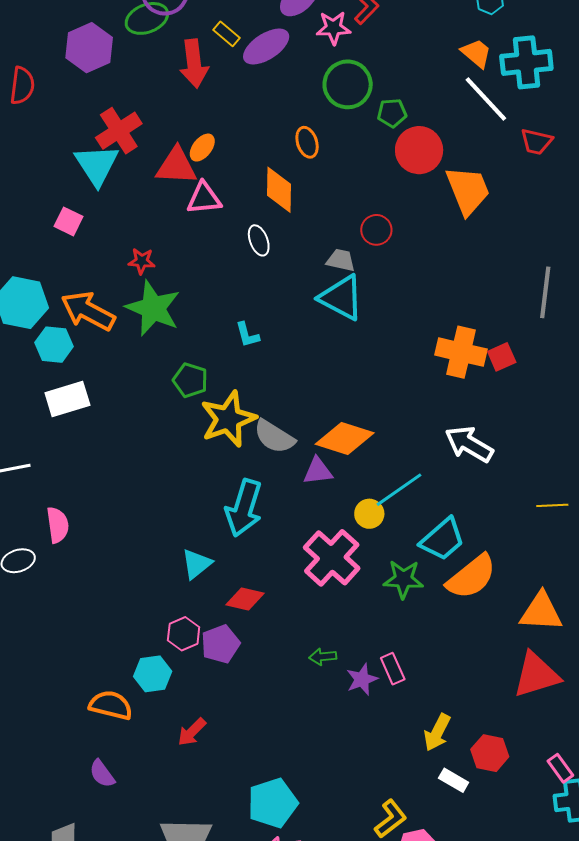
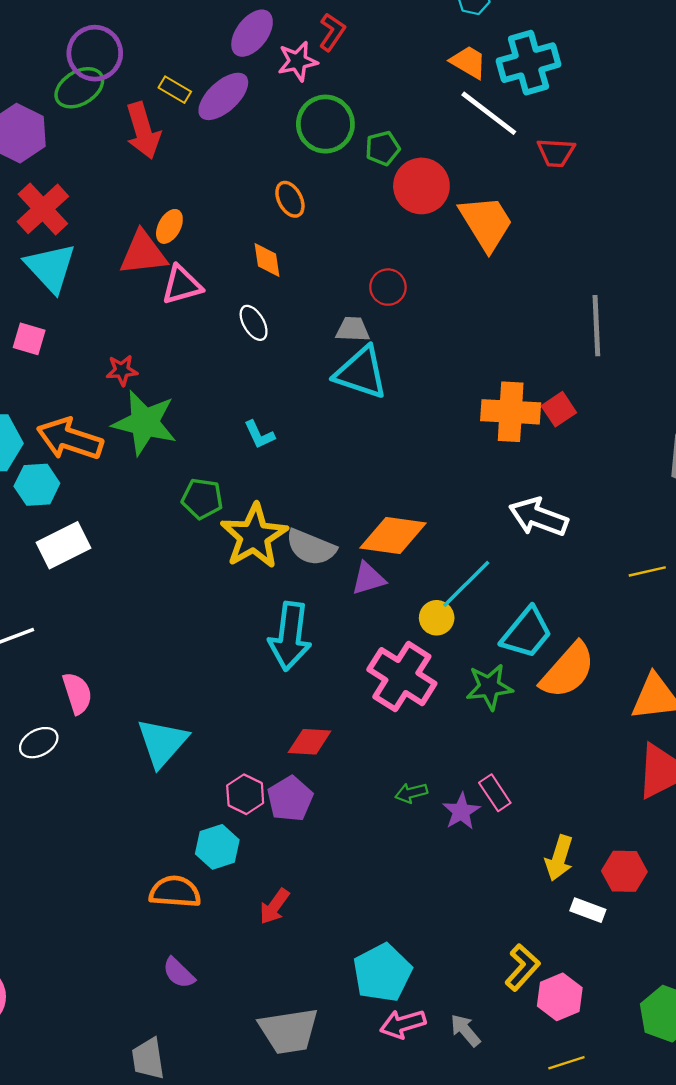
red cross: (119, 131) -> (43, 209), moved
orange diamond: (279, 190) -> (267, 260), size x0.7
cyan triangle: (197, 564) -> (162, 743), moved, size x1.4

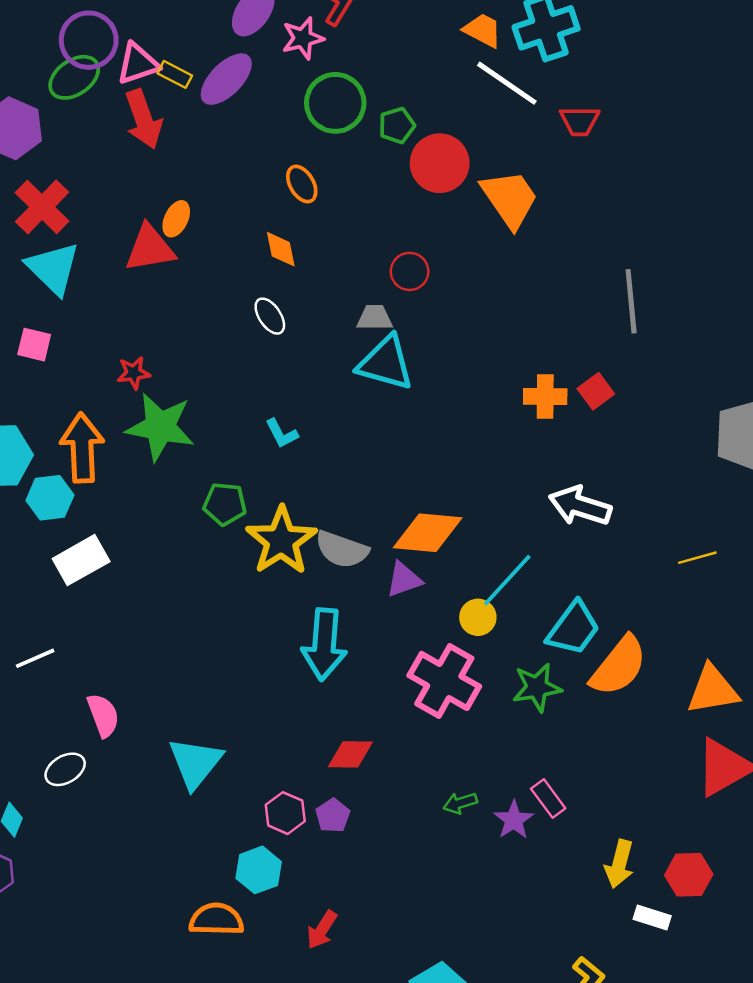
pink triangle: (182, 285) -> (138, 64), moved
orange cross: (511, 412) -> (545, 397), size x0.7
orange arrow: (70, 439) -> (82, 448), turned 72
purple pentagon: (290, 799) -> (333, 816), size x0.7

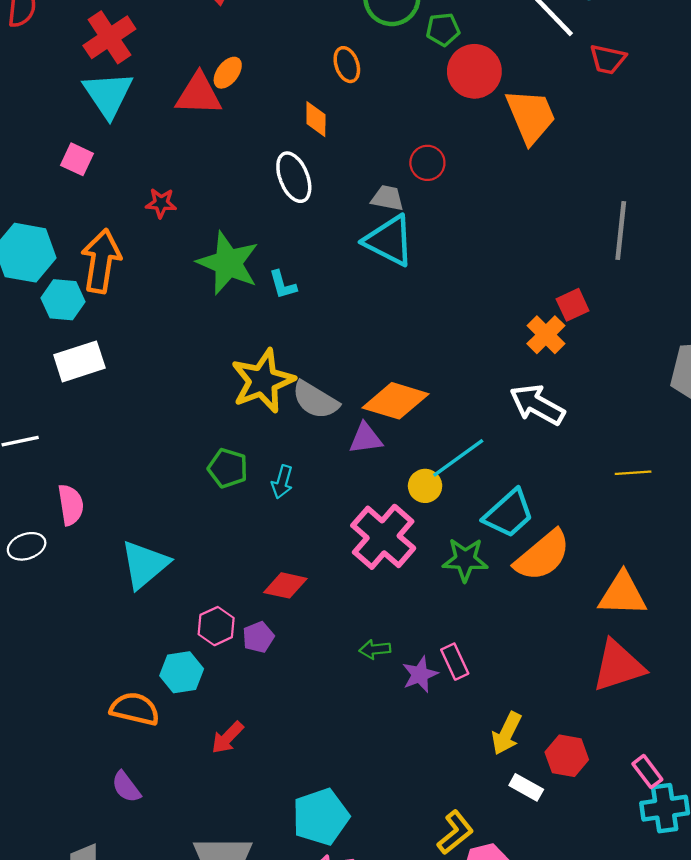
white ellipse: (270, 316) -> (294, 177), size x1.4
orange cross: (545, 397) -> (546, 335), moved, turned 33
green star: (160, 427) -> (228, 263), moved
green pentagon: (225, 504) -> (228, 468), moved
cyan arrow: (324, 644) -> (282, 482), size x0.5

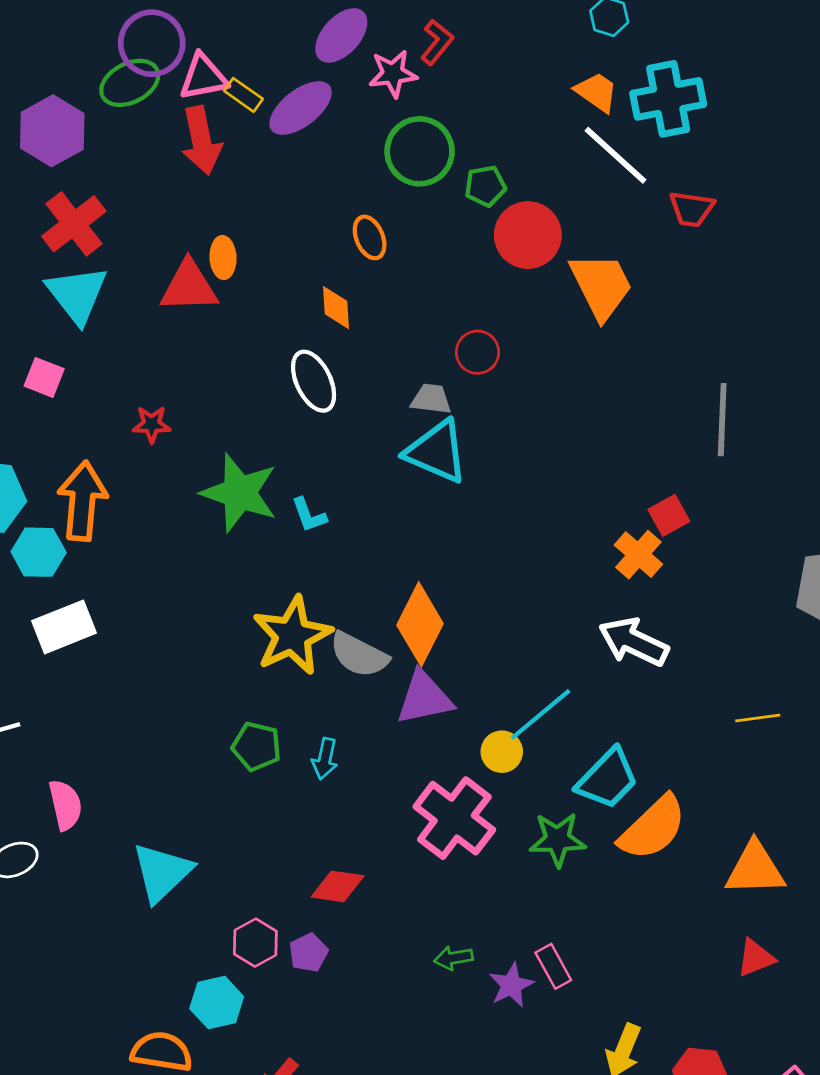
orange ellipse: (228, 73) -> (223, 258), turned -36
orange diamond: (395, 401) -> (420, 624), moved, turned -76
purple triangle: (366, 438) -> (424, 698), size x1.4
red triangle: (618, 666) -> (756, 958), size x0.6

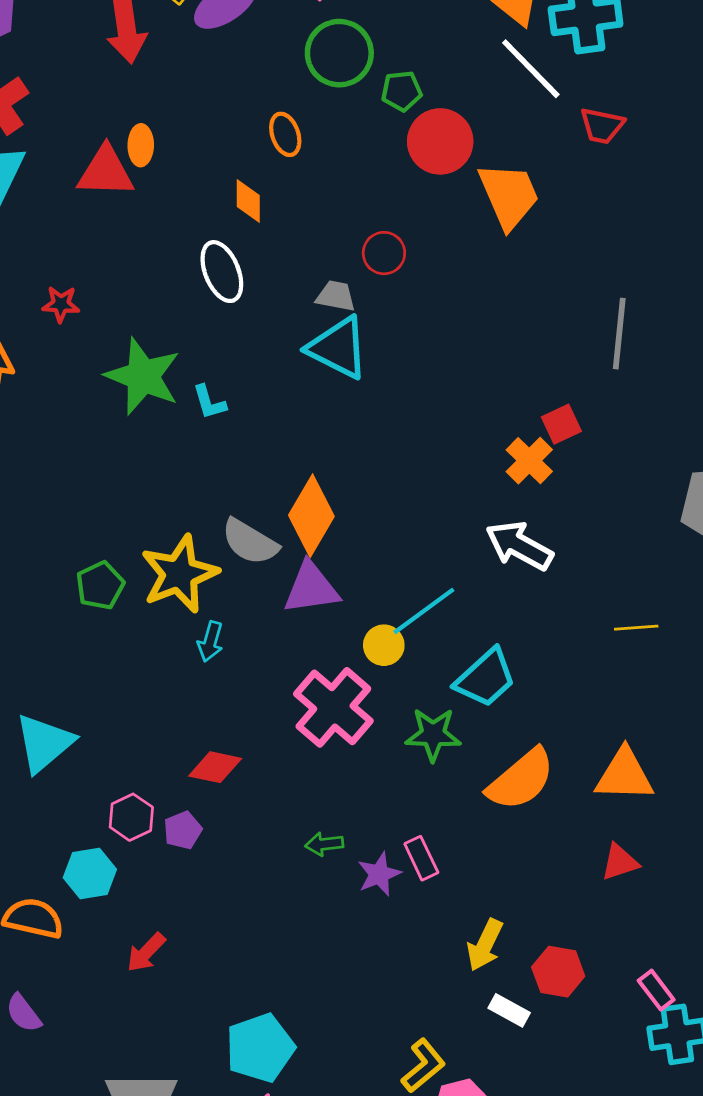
yellow star: (292, 635) -> (179, 574), moved
green pentagon: (256, 746) -> (100, 585), moved, turned 30
orange semicircle: (653, 828) -> (521, 780), moved

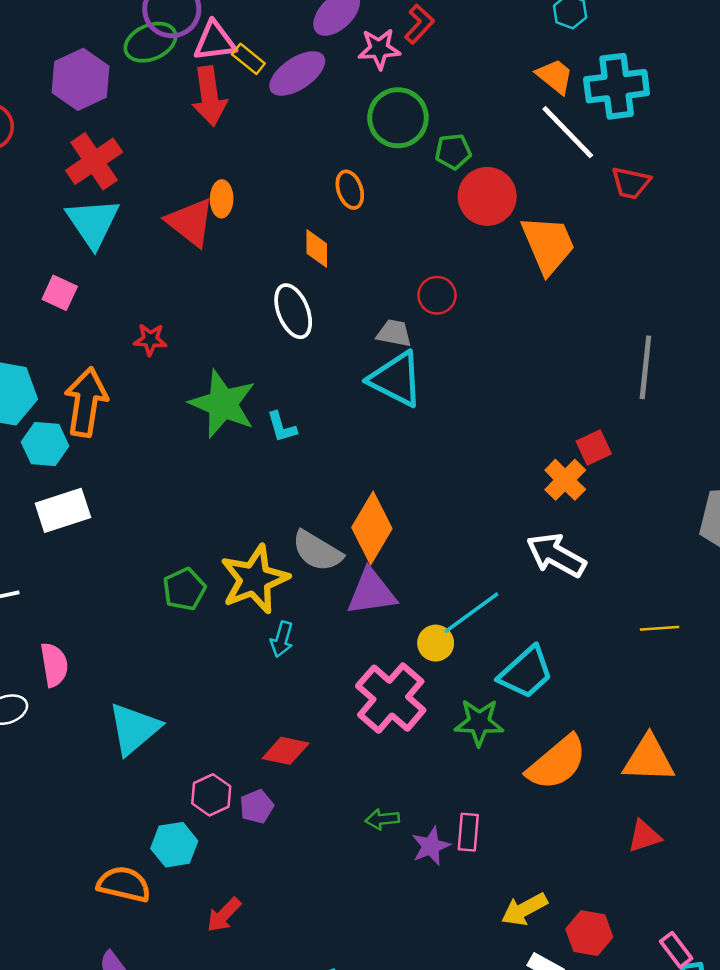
red triangle: (106, 172) -> (190, 222), turned 36
pink rectangle: (421, 858) -> (468, 832), turned 30
yellow arrow: (485, 945) -> (524, 909), turned 36

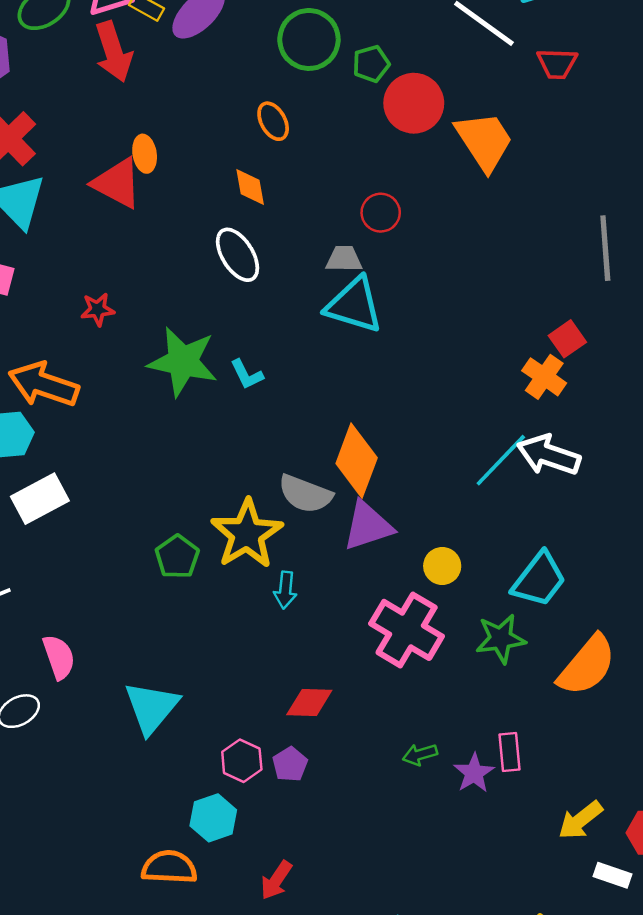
orange arrow: (86, 402) -> (44, 385), turned -70
cyan line: (471, 613) -> (501, 460), moved

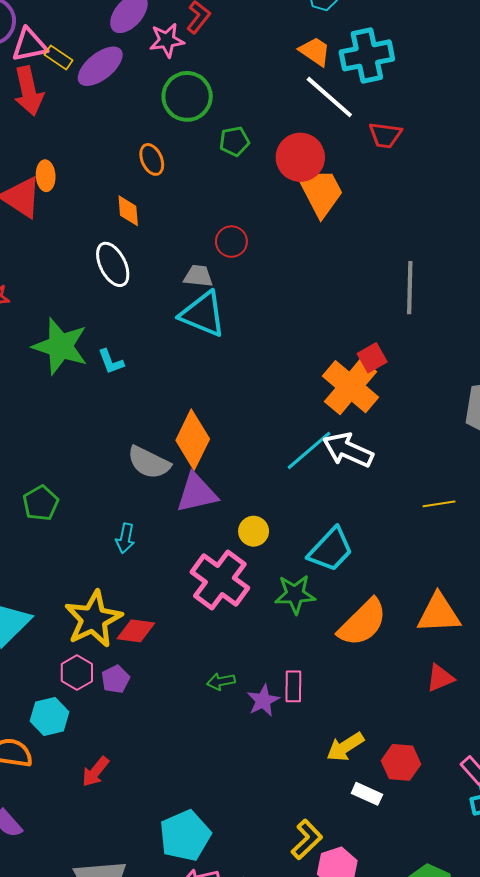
green pentagon: (371, 64) -> (234, 141), moved
red circle: (414, 103) -> (300, 157), moved
orange cross: (544, 377) -> (351, 387), size x1.6
yellow star: (247, 534) -> (93, 619), moved

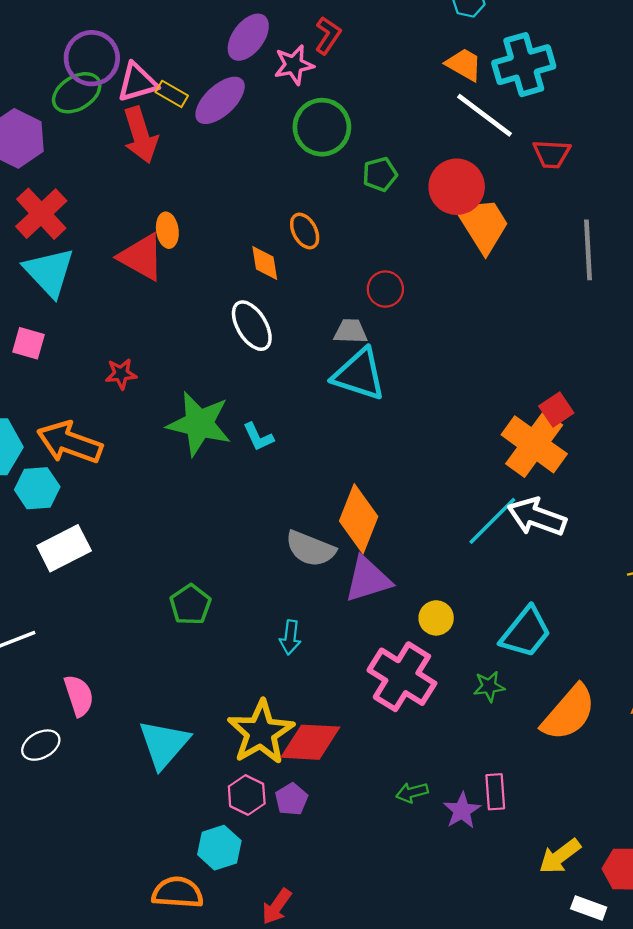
orange ellipse: (152, 159) -> (305, 231), moved
gray line: (410, 288) -> (588, 250), moved
green star: (295, 594) -> (489, 686), size x0.7
red diamond: (136, 631) -> (310, 742), size x1.4

